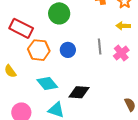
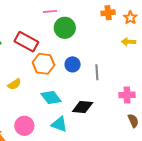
gray line: (100, 47) -> (97, 72), moved
pink cross: (121, 53) -> (127, 95), moved, turned 35
yellow semicircle: (10, 71) -> (14, 84), turned -88

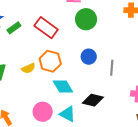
orange hexagon: (43, 64) -> (50, 61), moved
pink circle: (24, 126) -> (43, 112), moved

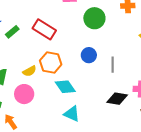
green circle: (86, 19) -> (94, 18), moved
black diamond: (93, 100) -> (117, 99), moved
pink circle: (43, 112) -> (24, 94), moved

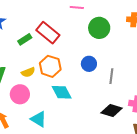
green rectangle: (12, 32) -> (25, 39), moved
cyan triangle: (72, 114) -> (39, 119), moved

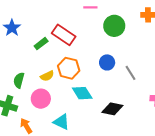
gray line: (111, 76) -> (130, 73), turned -35
black diamond: (112, 110) -> (112, 109), moved

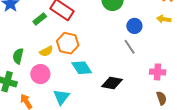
blue circle: (107, 62) -> (134, 26), moved
cyan triangle: (61, 122) -> (61, 97), turned 42

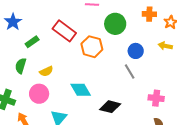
green rectangle: (40, 19) -> (32, 42), moved
orange hexagon: (68, 43) -> (92, 47), moved
green semicircle: (18, 56) -> (21, 66), moved

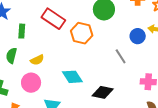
green rectangle: (32, 42) -> (22, 31), turned -48
blue circle: (136, 51) -> (138, 36), moved

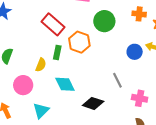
green rectangle: (22, 31) -> (57, 52), moved
gray line: (121, 56) -> (117, 80), moved
yellow semicircle: (37, 60) -> (41, 65), moved, turned -48

